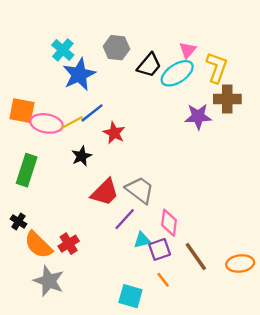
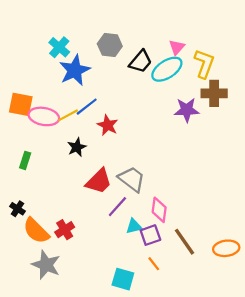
green rectangle: (27, 170) -> (25, 160), size x0.6

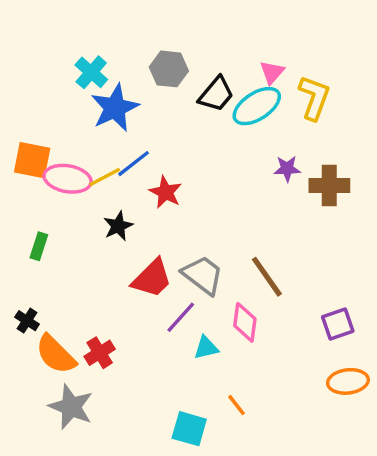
brown cross: (214, 93) -> (329, 185), moved
purple star: (187, 110) -> (287, 169), size x0.7
purple square: (150, 235) -> (338, 324), moved
brown line: (184, 242) -> (267, 277), moved

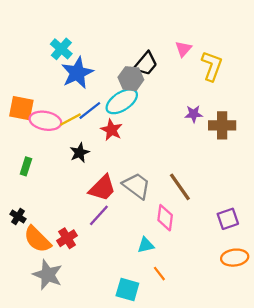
gray hexagon: (169, 69) -> (131, 79), moved
cyan ellipse: (257, 106) -> (122, 101), moved
purple line: (181, 317) -> (99, 215), moved
cyan triangle: (206, 348) -> (146, 245), moved

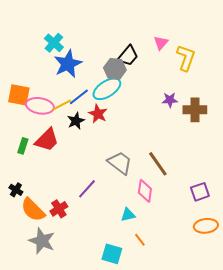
black star: (80, 153) -> (76, 121), moved
red trapezoid: (102, 188) -> (47, 140), moved

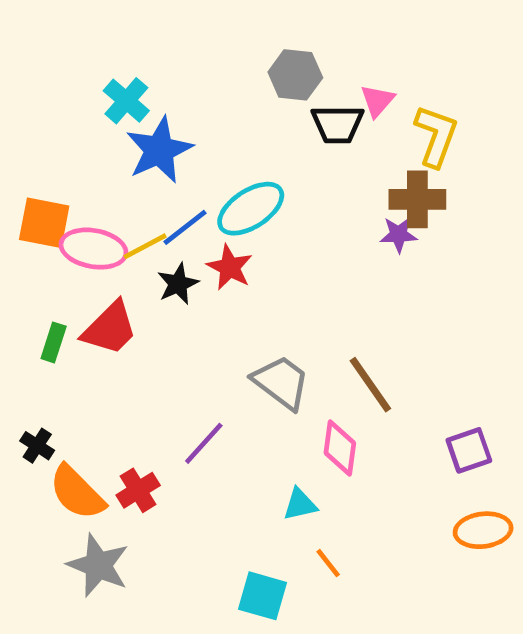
black trapezoid: (128, 56) -> (338, 124), moved, turned 50
gray hexagon: (115, 69) -> (295, 75), moved
brown cross: (195, 110) -> (417, 199), moved

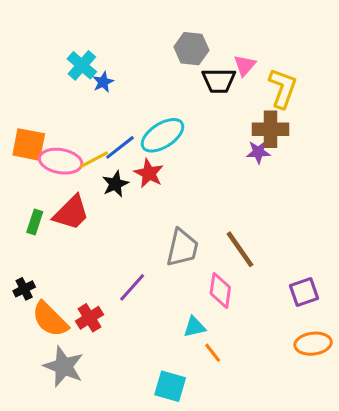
blue star: (159, 150) -> (103, 82), moved, size x0.5
gray trapezoid: (281, 382) -> (182, 248), turned 66
black cross: (37, 446) -> (24, 289), turned 30
orange line: (328, 563) -> (213, 353), moved

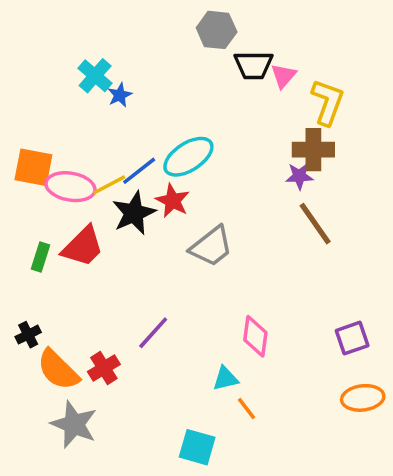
gray hexagon: (191, 49) -> (217, 30), moved
black trapezoid: (219, 81) -> (254, 65), moved
black star: (115, 184) -> (134, 213), size x1.4
gray trapezoid: (182, 248) -> (211, 247), moved, turned 39
brown line: (240, 249) -> (315, 224), moved

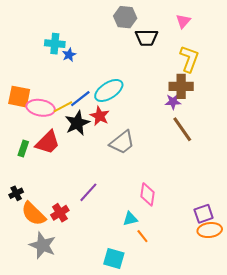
cyan cross: (95, 76) -> (55, 44), turned -36
pink triangle: (283, 76) -> (183, 21), moved
purple square: (352, 338) -> (204, 214), moved

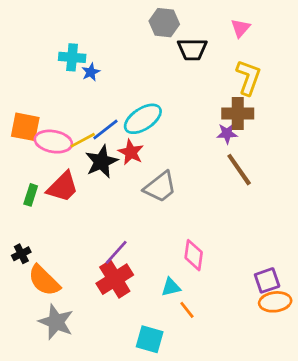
red cross: (60, 213) -> (115, 279), moved, size x1.5

